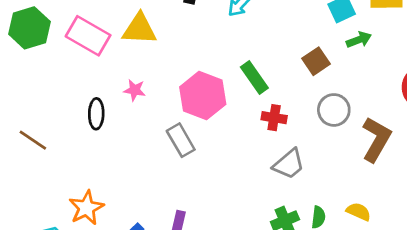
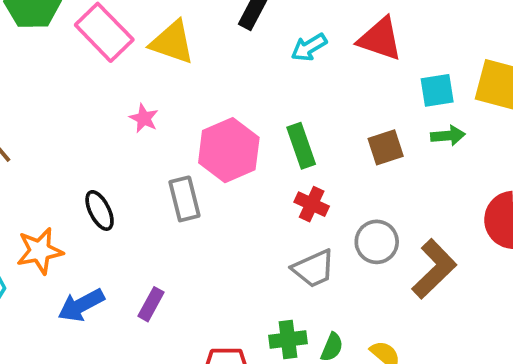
gray circle: (334, 110) -> (377, 242), moved
black ellipse: (96, 114) -> (100, 210), moved, turned -44

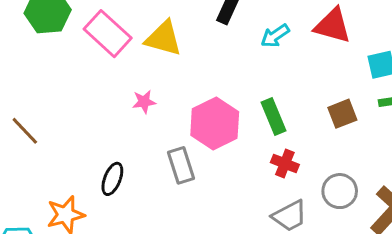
pink star: (144, 118) -> (144, 102), turned -30
black ellipse: (100, 210) -> (112, 179), turned 52

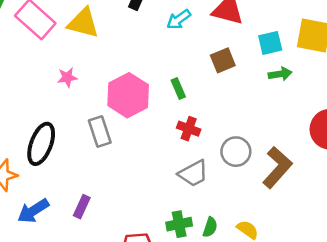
brown square: (342, 114) -> (223, 60), moved
green rectangle: (273, 116) -> (178, 88), size x0.7
black ellipse: (112, 179) -> (41, 144), size x1.5

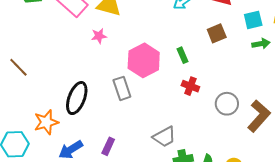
pink star: (67, 77) -> (99, 36), moved
gray trapezoid: (193, 173) -> (164, 137), moved

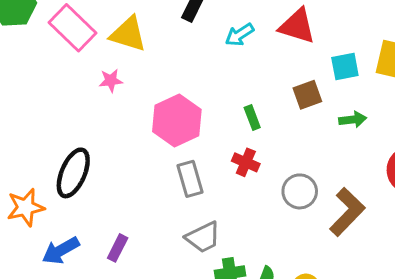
brown square: (217, 33) -> (307, 95), moved
green arrow: (261, 44) -> (353, 120), moved
green rectangle: (182, 55) -> (252, 117), moved
gray rectangle: (122, 88) -> (190, 179), moved

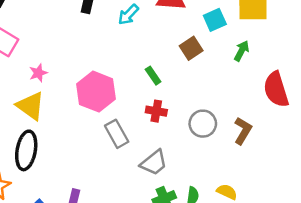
yellow triangle: (128, 34) -> (31, 106), moved, turned 32
green arrow: (353, 120) -> (242, 51), moved, turned -42
brown L-shape: (347, 212) -> (243, 131), size x0.7
gray trapezoid: (203, 237) -> (154, 163), moved

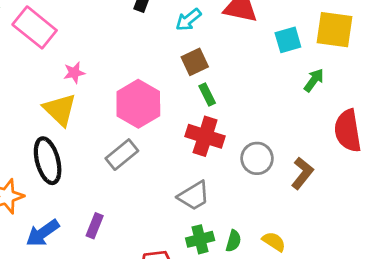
brown square: (191, 48) -> (195, 62), moved
red cross: (156, 111) -> (205, 136), size x1.5
gray rectangle: (117, 134) -> (122, 155), moved, turned 72
black ellipse: (26, 150) -> (48, 161), turned -33

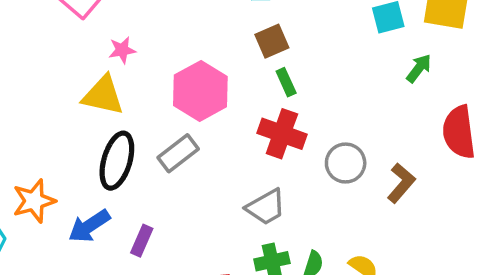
yellow triangle: (60, 110) -> (103, 95), turned -33
black ellipse: (48, 161) -> (117, 161), moved, turned 30
blue arrow: (43, 233) -> (89, 226), moved

